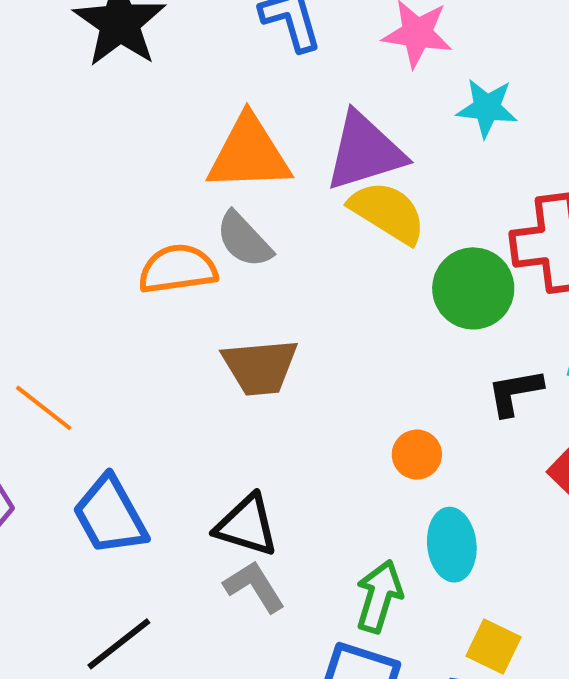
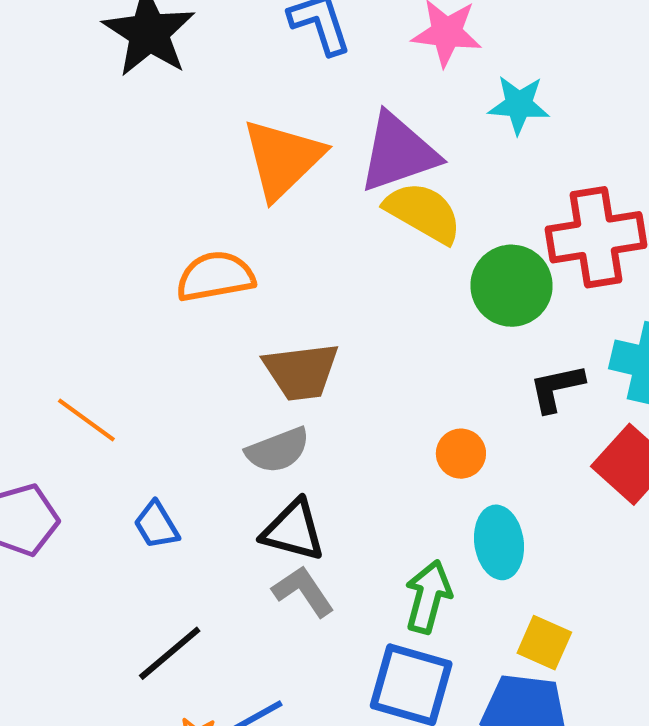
orange triangle: (249, 154) -> (283, 159), turned -40
gray semicircle: (244, 240) -> (278, 450), moved, turned -66
blue trapezoid: (110, 515) -> (156, 525), size x0.6

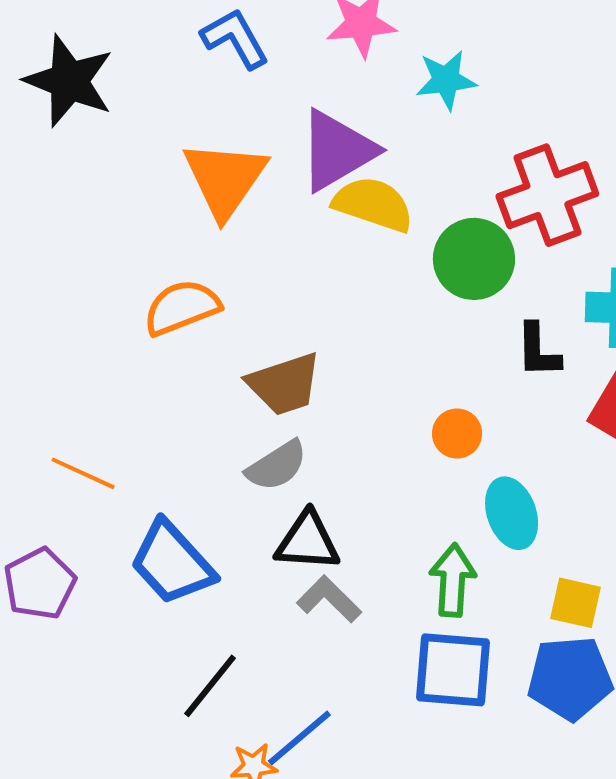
black L-shape: (557, 388) -> (538, 351), turned -68
blue trapezoid: (156, 525) -> (172, 563), size x1.8

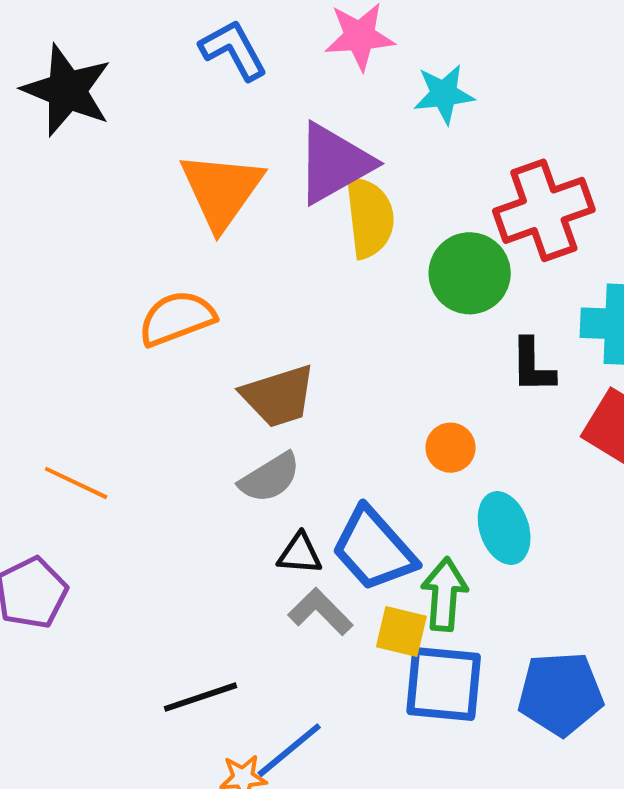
yellow semicircle: (373, 204) -> (370, 217), turned 64
black triangle: (308, 541) -> (300, 554), size x0.7
blue trapezoid: (172, 563) -> (374, 549), moved
yellow square: (575, 603) -> (401, 632), moved
black line: (210, 686) -> (201, 697), turned 32

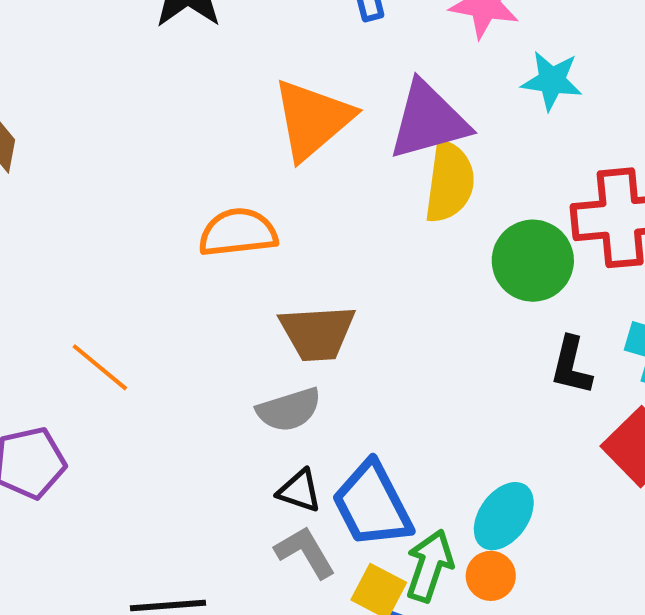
orange circle: (451, 448) -> (491, 576), moved
cyan ellipse: (504, 528) -> (504, 516), turned 40

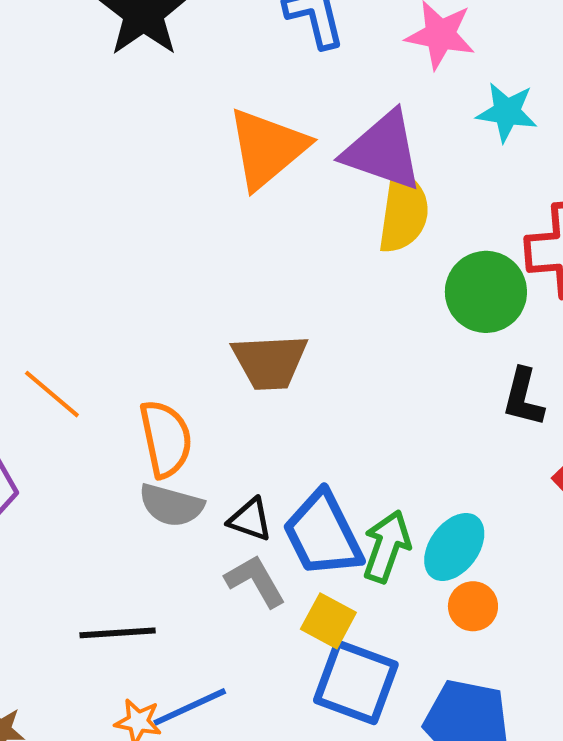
purple triangle: (428, 121) -> (383, 151), turned 34
orange semicircle: (238, 232) -> (166, 439), moved, turned 84
gray semicircle: (289, 410) -> (171, 505), moved, turned 32
green arrow: (430, 566) -> (387, 546), moved
orange circle: (491, 576) -> (473, 606), moved

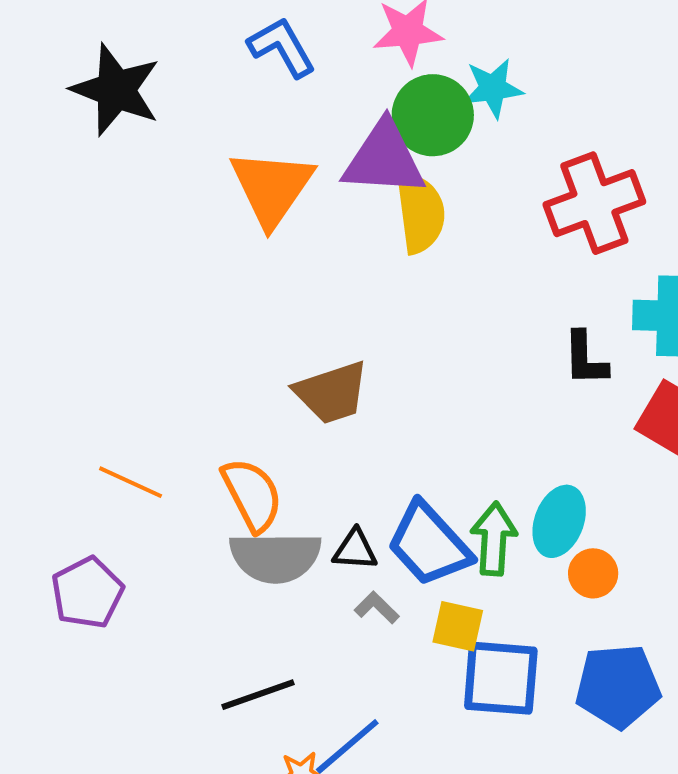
green circle: (486, 292) -> (433, 115), moved
gray semicircle: (171, 505) -> (275, 557), size x1.4
gray L-shape: (255, 581) -> (377, 608), size x0.7

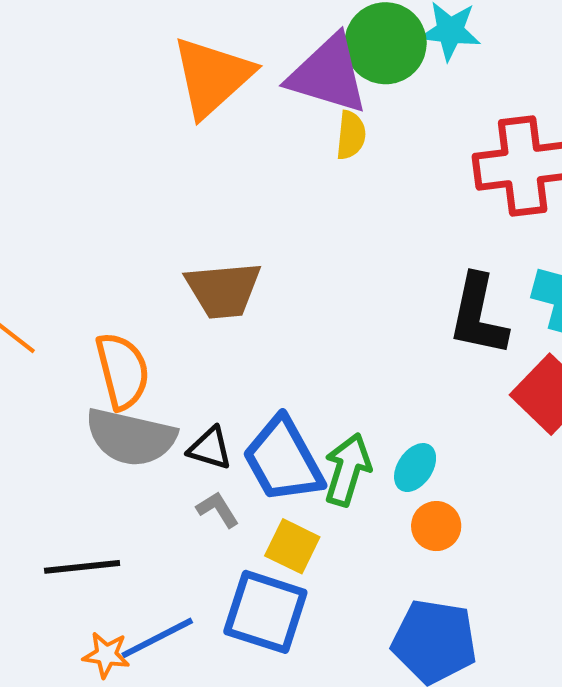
yellow semicircle: (420, 213) -> (351, 135), size x0.6
black L-shape: (585, 359) -> (478, 315), size x1.4
cyan ellipse: (559, 521) -> (415, 468), size x0.7
blue square: (501, 678) -> (265, 612), moved

